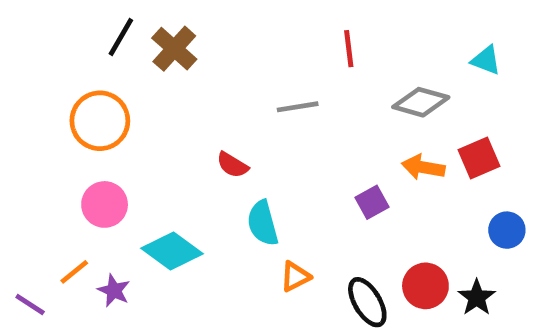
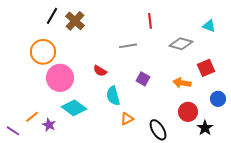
orange arrow: (423, 167) -> (182, 83), moved
purple square: (372, 202) -> (143, 79), moved, turned -32
pink circle: (105, 204) -> (60, 78), moved, size x1.4
red circle: (425, 286) -> (188, 112), moved

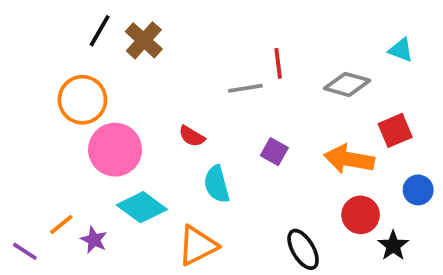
red line: (150, 21) -> (278, 63), moved
orange arrow: (182, 83) -> (349, 159), size x1.4
orange triangle: (127, 119) -> (198, 246), moved, size x1.6

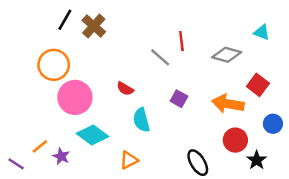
gray line: (245, 88) -> (160, 57), turned 50
red square: (395, 130) -> (258, 85), turned -30
orange triangle: (198, 246) -> (129, 160), size x0.7

